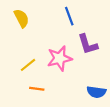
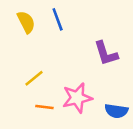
blue line: (69, 16) -> (58, 19), moved
pink star: (60, 58) -> (77, 98), moved

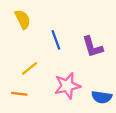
blue line: (58, 19) -> (56, 40), moved
orange line: (44, 107) -> (19, 94), moved

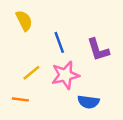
pink star: (67, 86) -> (65, 75), moved
blue semicircle: (102, 97) -> (88, 102), moved

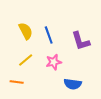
yellow semicircle: (24, 21) -> (26, 31), moved
pink star: (65, 75) -> (54, 62), size x0.7

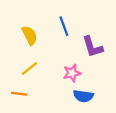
blue line: (49, 35) -> (64, 26), moved
pink star: (54, 62) -> (72, 73), moved

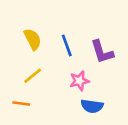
blue line: (64, 26) -> (67, 45), moved

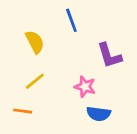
blue line: (67, 45) -> (71, 20), moved
pink star: (79, 81) -> (85, 87), turned 30

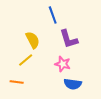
yellow semicircle: (35, 42) -> (33, 40), moved
purple L-shape: (109, 55) -> (69, 39), moved

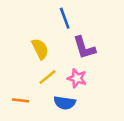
yellow line: (26, 60) -> (47, 77), moved
blue semicircle: (73, 84) -> (65, 103), moved

